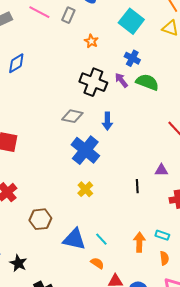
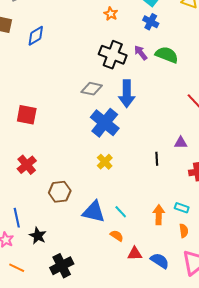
blue cross: (132, 58) -> (151, 22), moved
blue arrow: (107, 121) -> (127, 94), size x1.5

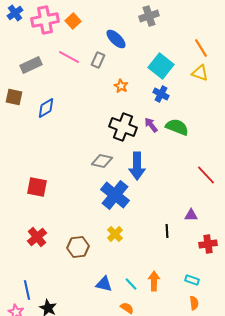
brown hexagon: (60, 192) -> (78, 247), moved
blue triangle: (94, 212) -> (104, 284), size x0.7
orange arrow: (159, 215) -> (154, 281), moved

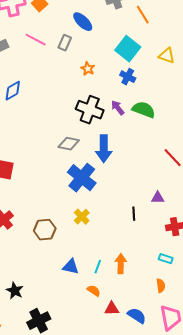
orange line: (201, 48) -> (143, 15), moved
cyan rectangle: (192, 280) -> (166, 259), moved
cyan line: (131, 284) -> (98, 267), turned 64

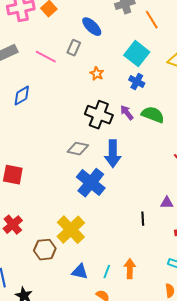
pink line: (36, 40) -> (46, 57), moved
yellow cross: (82, 217) -> (71, 230), moved, size x1.8
brown hexagon: (45, 230) -> (45, 250), moved

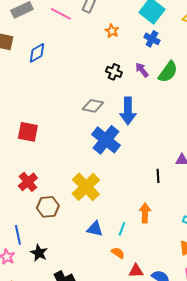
black cross: (99, 115) -> (114, 72), size x0.6
green semicircle: (153, 115) -> (168, 72), turned 105
brown hexagon: (45, 250) -> (48, 207), moved
orange arrow: (130, 269) -> (145, 213), moved

